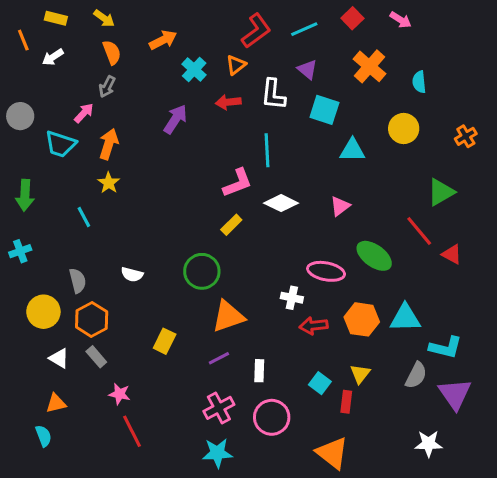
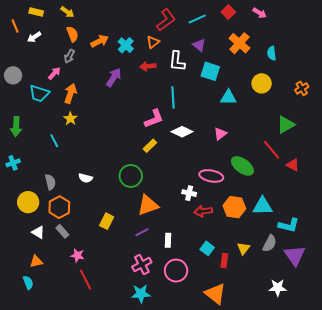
orange arrow: (163, 40) -> (100, 41), moved
yellow triangle: (360, 374) -> (243, 248), moved

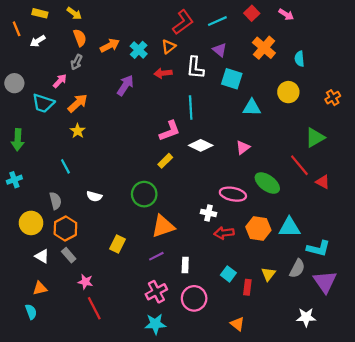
orange arrow: (70, 93) -> (78, 103), turned 30
cyan line: (54, 141) -> (65, 166), moved
orange triangle: (215, 294) -> (237, 324), size x0.6

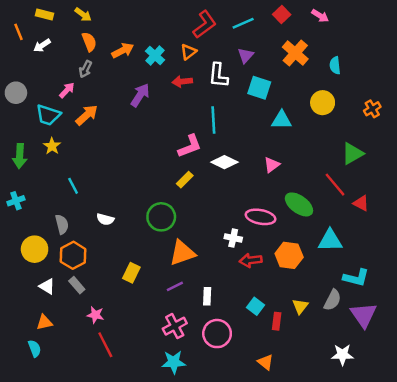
purple triangle: (220, 50) -> (246, 55), turned 32
yellow star: (78, 131) -> (52, 146), moved
cyan triangle: (289, 227) -> (330, 240), moved

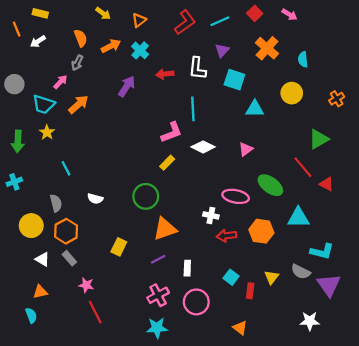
yellow arrow: (83, 14) -> (103, 13), moved
orange triangle: (188, 52) -> (139, 20), moved
gray semicircle: (333, 300) -> (301, 272), turned 90

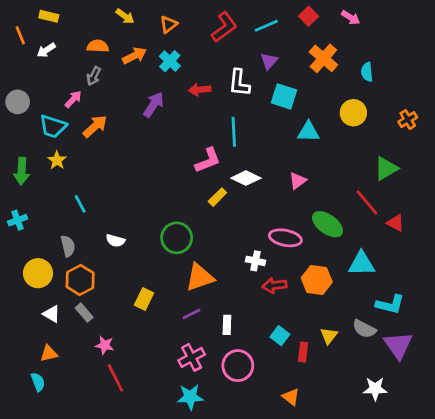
orange semicircle: (81, 38) -> (98, 46), turned -66
yellow rectangle: (167, 163) -> (217, 197), moved

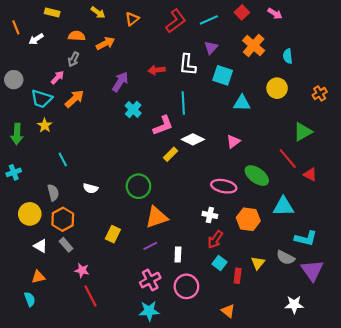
yellow rectangle: (49, 16) -> (52, 12), moved
cyan cross: (170, 61) -> (133, 109), moved
white cross: (255, 261) -> (210, 215), moved
red arrow: (275, 285) -> (215, 240), moved, turned -48

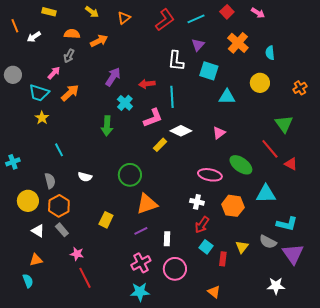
red arrow: (157, 70) -> (147, 84), moved
green triangle: (303, 132) -> (284, 124), turned -36
green arrow: (17, 134) -> (107, 126), moved

